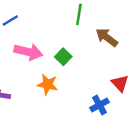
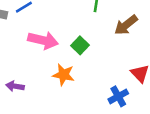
brown arrow: (107, 37) -> (126, 25), turned -75

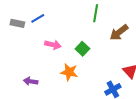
pink arrow: (43, 40) -> (53, 45), size x0.7

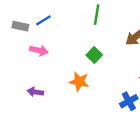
green line: (96, 13) -> (97, 15), moved
pink arrow: (53, 45) -> (39, 50), moved

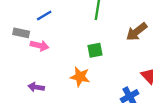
gray rectangle: (20, 26) -> (21, 33), moved
green square: (94, 55) -> (95, 50), turned 35

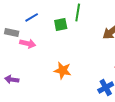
green square: (95, 50) -> (61, 24), moved
purple arrow: (36, 87) -> (12, 79), moved

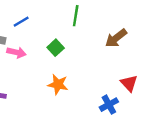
green square: (61, 24) -> (56, 48), moved, turned -32

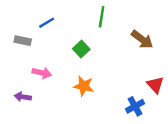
brown arrow: (116, 38) -> (142, 39), turned -105
pink arrow: (16, 52) -> (42, 73), moved

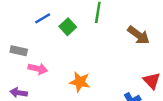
gray rectangle: (23, 41) -> (19, 51), moved
green square: (81, 49) -> (68, 27), moved

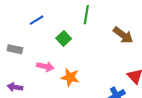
green square: (68, 27) -> (64, 38), moved
pink arrow: (38, 69) -> (45, 67), moved

